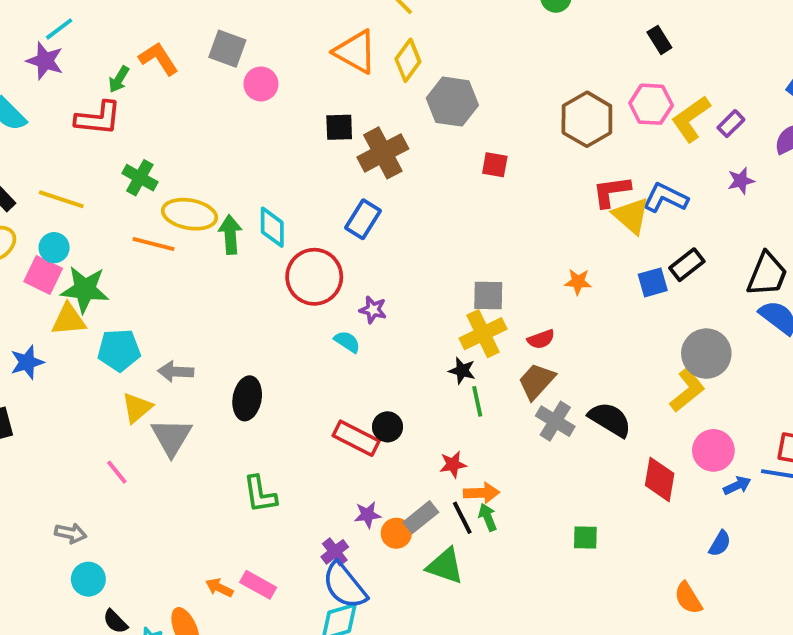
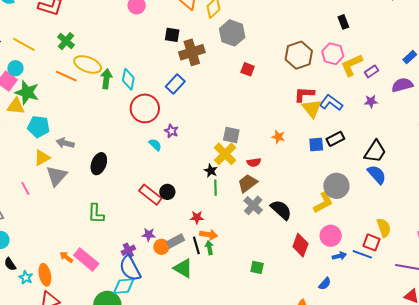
yellow cross: (483, 334) -> (225, 154), turned -30
pink rectangle: (258, 585) -> (86, 259), size x1.4

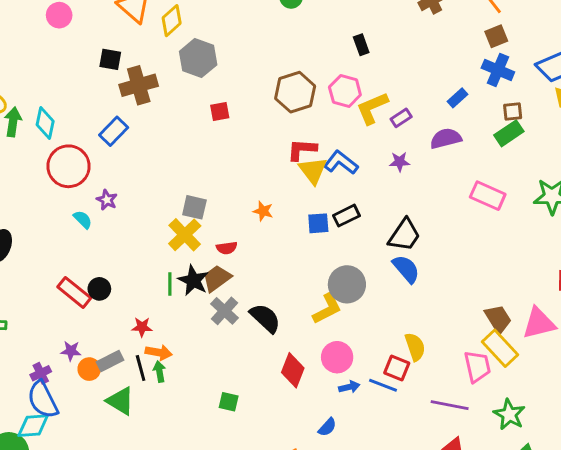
red square: (248, 69) -> (220, 112), turned -32
black star: (211, 171) -> (193, 280), moved, size x1.5

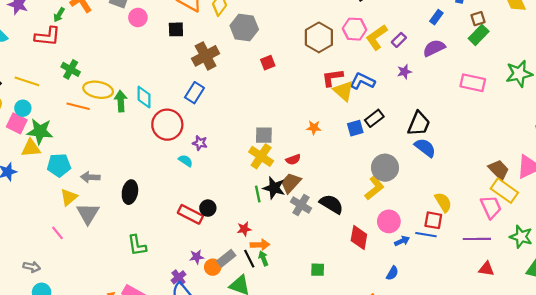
black square: (110, 59) -> (176, 29), moved

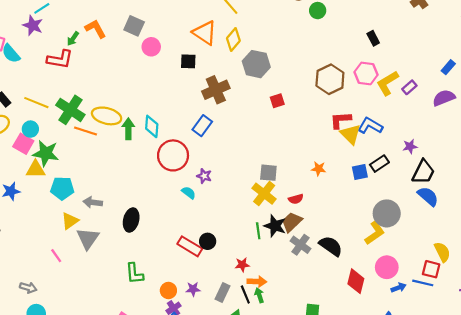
green cross: (71, 69) -> (70, 110), moved, size x1.5
purple star: (404, 72) -> (410, 146), moved
gray rectangle: (226, 258) -> (222, 293), turned -30
orange circle: (213, 267) -> (168, 290), moved

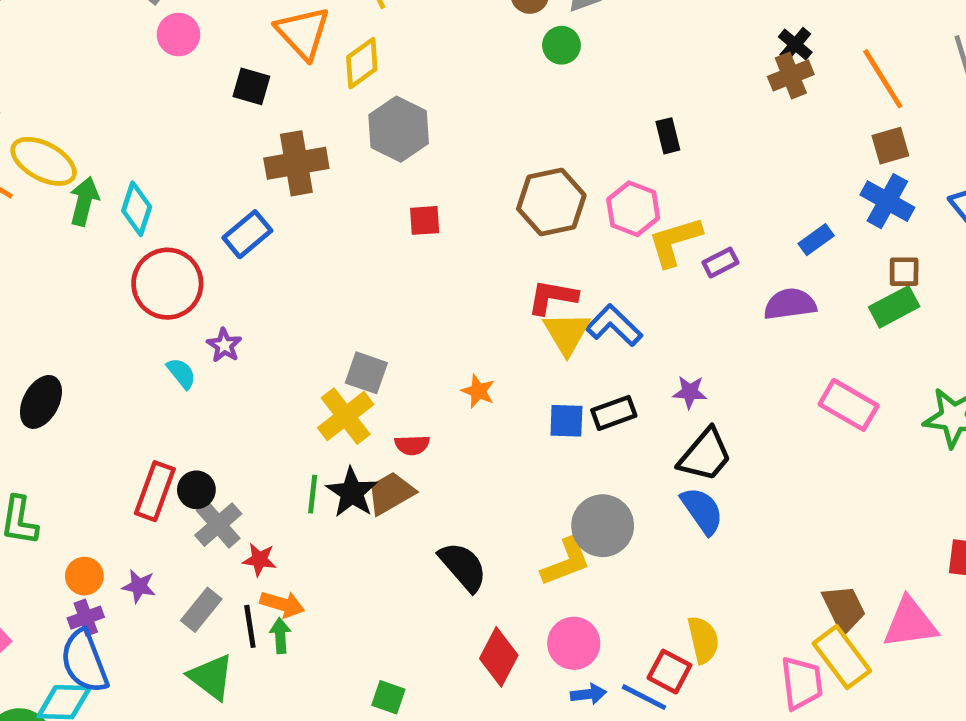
gray cross: (301, 245) -> (218, 525), moved
red rectangle: (190, 246) -> (155, 491), turned 65

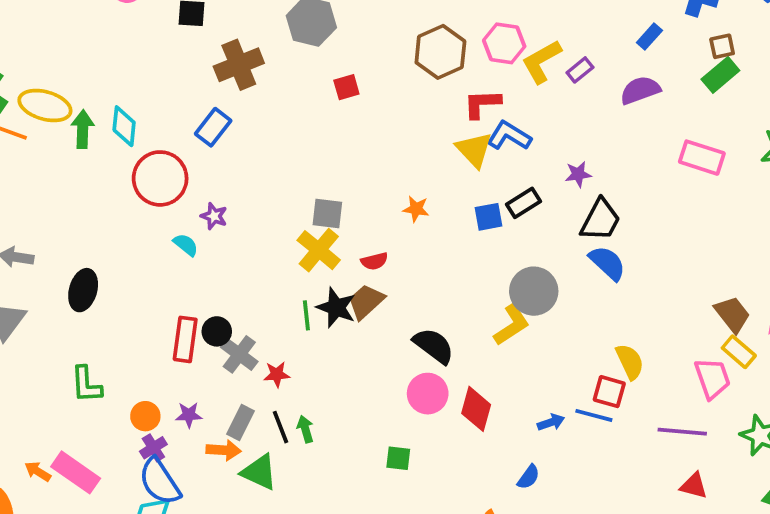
red L-shape: (552, 297) -> (482, 104), moved
orange arrow: (282, 604) -> (224, 450), moved
pink circle: (574, 643) -> (428, 394), moved
yellow rectangle: (842, 657) -> (739, 352), size x0.7

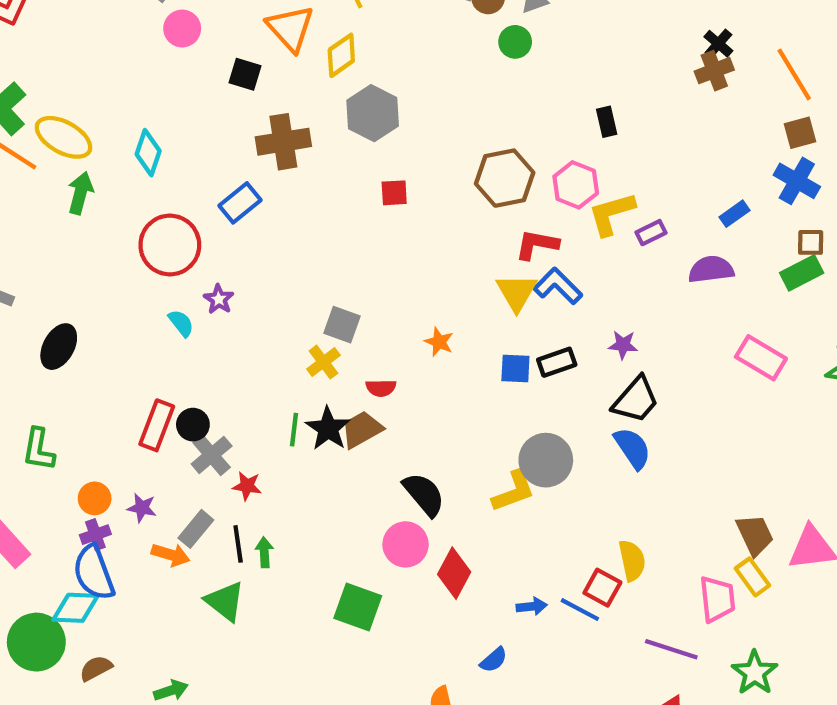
cyan diamond: (124, 126) -> (148, 153), moved
green arrow: (83, 129) -> (80, 193), moved
yellow cross: (319, 250) -> (323, 362), size x0.7
green square: (398, 458) -> (358, 607), size x1.6
green triangle: (259, 472) -> (225, 601), moved

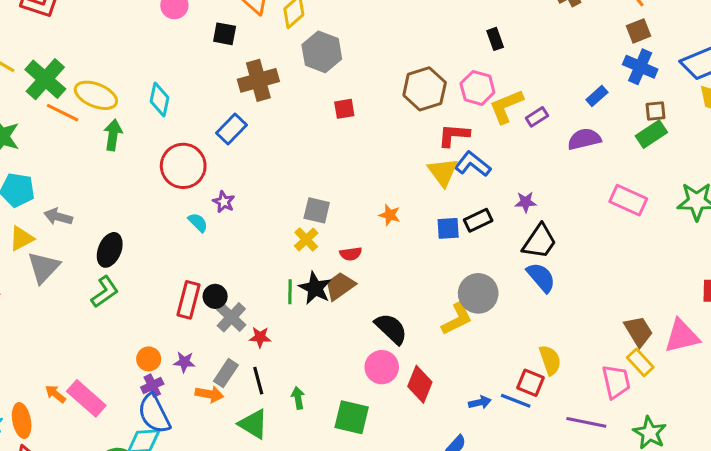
green L-shape: (39, 449) -> (105, 292), moved, turned -128
green arrow: (264, 552) -> (298, 398), moved

